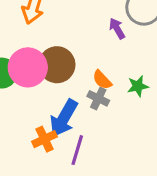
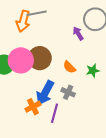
gray cross: (98, 98) -> (68, 92), moved

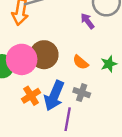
orange cross: (33, 107) -> (31, 96), moved

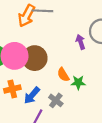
green star: (109, 64) -> (78, 83), moved
blue arrow: (54, 96) -> (32, 95), size x0.7

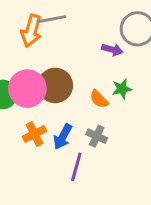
purple arrow: (81, 42) -> (112, 50), turned 136
green star: (78, 83) -> (122, 89), moved

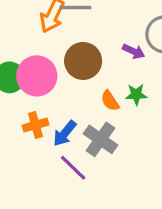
brown circle: (55, 85) -> (83, 61), moved
gray cross: (97, 136) -> (100, 139), size x1.5
purple line: (76, 167) -> (73, 168), turned -72

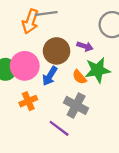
purple arrow: (134, 51) -> (85, 46), moved
green star: (136, 94) -> (98, 70), size x1.6
blue arrow: (65, 133) -> (50, 76), moved

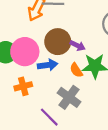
purple arrow: (85, 46) -> (77, 46), moved
blue arrow: (50, 76) -> (48, 65), turned -138

